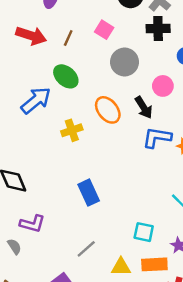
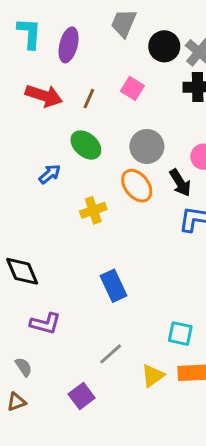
gray circle: (125, 62) -> (147, 146), moved
blue arrow: (36, 100) -> (50, 174), size x0.6
gray semicircle: (14, 246) -> (24, 367), moved
yellow triangle: (121, 267) -> (153, 376), turned -36

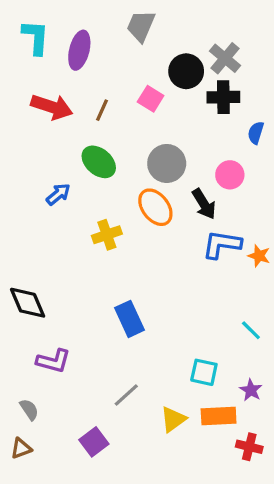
black circle: (164, 46) -> (186, 71), moved

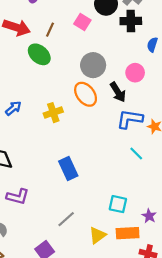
green ellipse: (99, 162) -> (39, 54), moved
blue arrow: (58, 194) -> (13, 108), moved
cyan line: (251, 330) -> (136, 153), moved

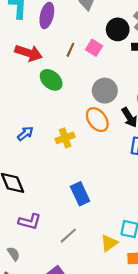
brown line: (50, 30) -> (70, 50), moved
gray line: (66, 219) -> (68, 236), moved
yellow triangle: (97, 235) -> (109, 243), moved

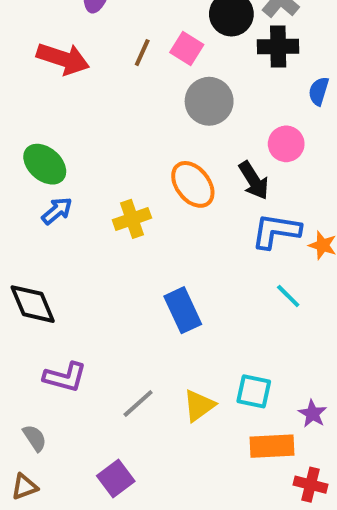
green ellipse: (51, 80) -> (45, 164), moved
gray circle: (105, 91) -> (209, 101), moved
blue rectangle: (80, 194) -> (183, 310), moved
yellow triangle: (109, 243) -> (199, 406), moved

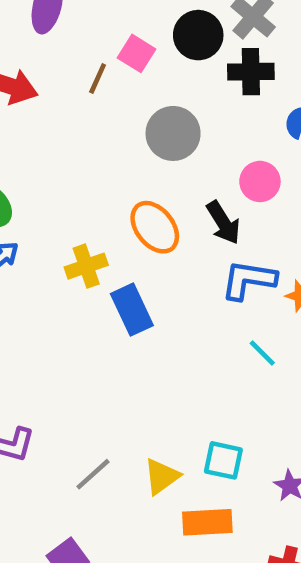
pink square: (187, 49) -> (136, 53), moved
blue rectangle: (183, 310) -> (132, 310), moved
orange rectangle: (272, 446) -> (207, 522), moved

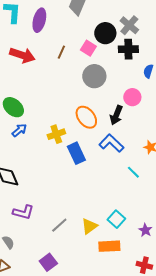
pink square: (136, 53) -> (88, 48), moved
black arrow: (223, 223) -> (116, 115), turned 54
blue L-shape: (249, 280) -> (111, 143), moved, turned 35
cyan square: (223, 460) -> (116, 219), turned 30

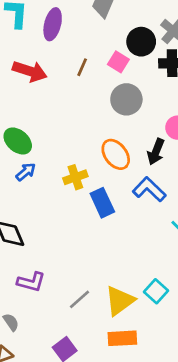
yellow triangle: (89, 226) -> (120, 301), size x1.4
orange rectangle: (109, 246) -> (122, 338), moved

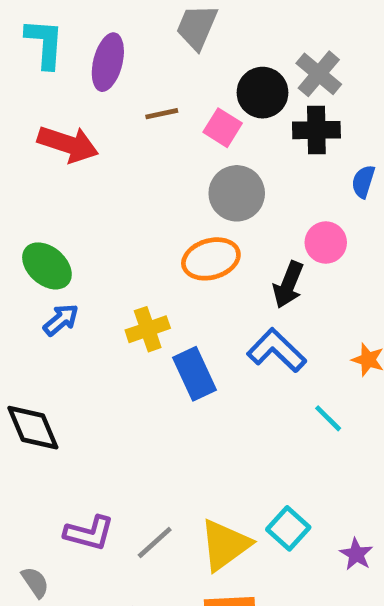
brown line: (82, 67) -> (162, 114), moved, turned 54
orange ellipse: (116, 154) -> (211, 259), moved, turned -68
purple L-shape: (31, 282) -> (89, 533), moved

